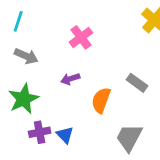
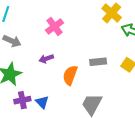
gray rectangle: (137, 83) -> (98, 62), turned -42

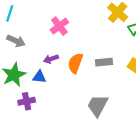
orange semicircle: (70, 75) -> (75, 63), moved
blue triangle: (42, 102) -> (39, 77), moved, turned -40

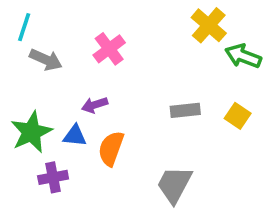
gray arrow: (16, 41) -> (46, 60), moved
orange semicircle: (75, 63) -> (111, 148), moved

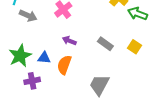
purple arrow: (95, 105) -> (69, 41), moved, turned 40
gray rectangle: (185, 110) -> (105, 44), turned 42

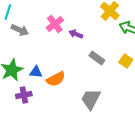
purple arrow: (69, 41) -> (76, 34), moved
orange semicircle: (64, 65) -> (56, 79), turned -138

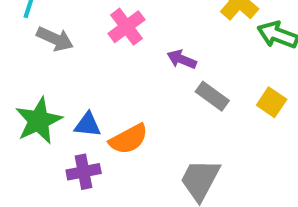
purple arrow: (76, 34) -> (182, 59), moved
purple cross: (24, 95) -> (84, 172), moved

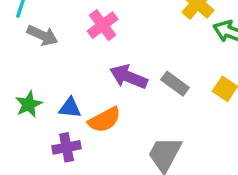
purple arrow: (182, 59) -> (129, 77), moved, size x1.5
green star: (39, 121) -> (29, 104), size x0.7

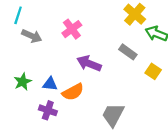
gray rectangle: (175, 84) -> (128, 52), moved
purple cross: (67, 147) -> (48, 110), turned 30

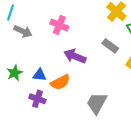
pink cross: (72, 29) -> (59, 25), turned -30

